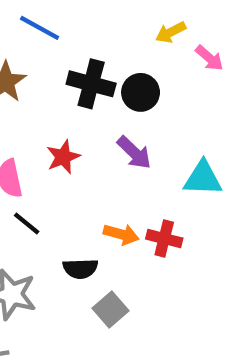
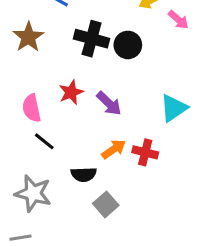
purple arrow: (134, 153) -> (109, 103), moved
cyan triangle: (203, 178) -> (174, 108), turned -36
orange arrow: (121, 234) -> (114, 149), turned -50

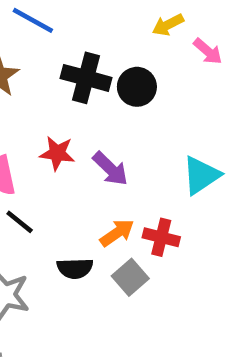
red star: (71, 92) -> (57, 153), turned 30
gray square: (106, 204) -> (130, 277), moved

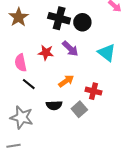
purple arrow: (110, 169) -> (70, 49), moved
cyan triangle: (201, 175) -> (107, 53), moved, turned -48
orange arrow: (117, 233) -> (66, 81), moved

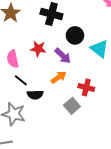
black circle: (82, 22) -> (75, 35), moved
purple arrow: (70, 49) -> (63, 56), moved
black semicircle: (54, 105) -> (35, 95), moved

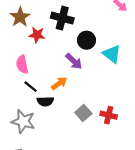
red star: (38, 49) -> (37, 35), moved
orange arrow: (59, 77) -> (59, 83), moved
red cross: (86, 87) -> (109, 115), moved

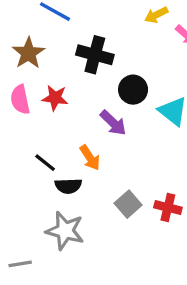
red star: (37, 35) -> (55, 98), moved
pink semicircle: (22, 64) -> (20, 100), moved
orange arrow: (59, 83) -> (90, 158), turned 91
gray star: (23, 121) -> (65, 231), moved

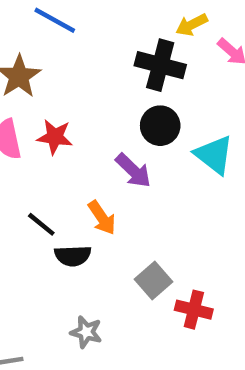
black cross: (95, 55) -> (160, 65), moved
red cross: (168, 207) -> (194, 310), moved
gray star: (65, 231) -> (86, 332), moved, size x0.6

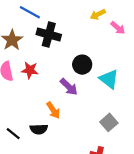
black cross: (160, 65) -> (49, 34), moved
black line: (41, 224) -> (13, 134), moved
gray square: (153, 280) -> (109, 122), moved

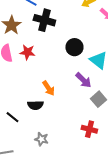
purple arrow: (69, 87) -> (83, 80), moved
black line: (13, 134) -> (12, 117), moved

